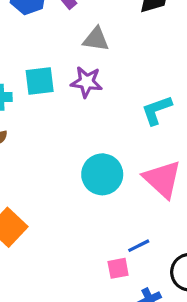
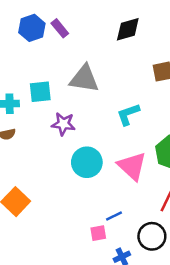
gray triangle: (96, 39) -> (84, 79), moved, size x1.5
purple star: (87, 82) -> (63, 124), moved

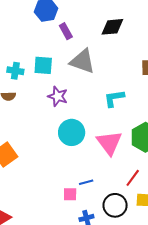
purple rectangle: (60, 28) -> (66, 31), moved
black diamond: (128, 29) -> (112, 27), moved

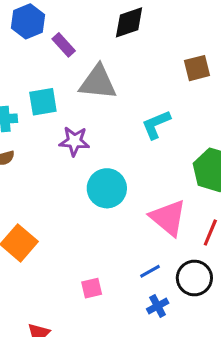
pink triangle: (109, 143) -> (168, 218), moved
blue line: (86, 182) -> (150, 271), moved
pink square: (70, 194) -> (92, 288), moved

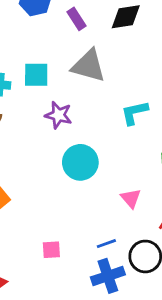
purple rectangle: (64, 45) -> (77, 19), moved
pink triangle: (168, 218) -> (131, 198), size x0.6
blue cross: (158, 306) -> (108, 276), size x1.6

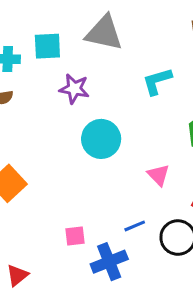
blue cross: (108, 276) -> (109, 262), moved

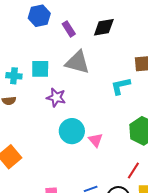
cyan L-shape: (157, 81) -> (121, 86), moved
pink triangle: (158, 175) -> (96, 140), moved

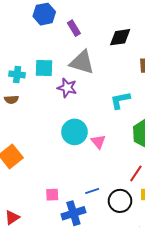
black diamond: (104, 27) -> (120, 37), moved
cyan L-shape: (121, 86) -> (120, 100), moved
purple star: (56, 97) -> (67, 88), moved

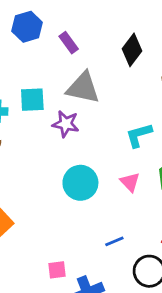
black diamond: (120, 37) -> (132, 50), turned -40
pink triangle: (98, 142) -> (130, 182), moved
blue line: (92, 191) -> (114, 241), moved

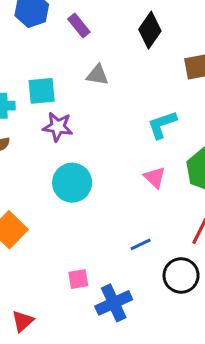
gray triangle: (83, 88) -> (97, 75), size x0.6
purple star: (66, 124) -> (58, 127), moved
cyan circle: (80, 183) -> (72, 183), moved

